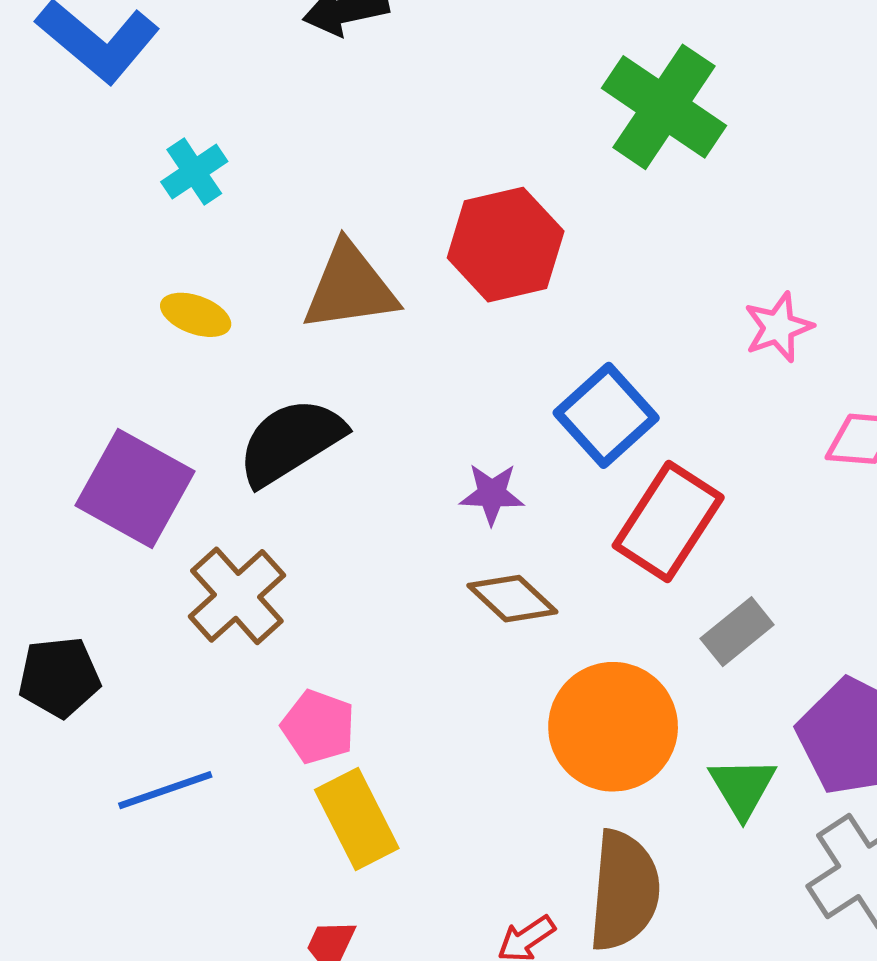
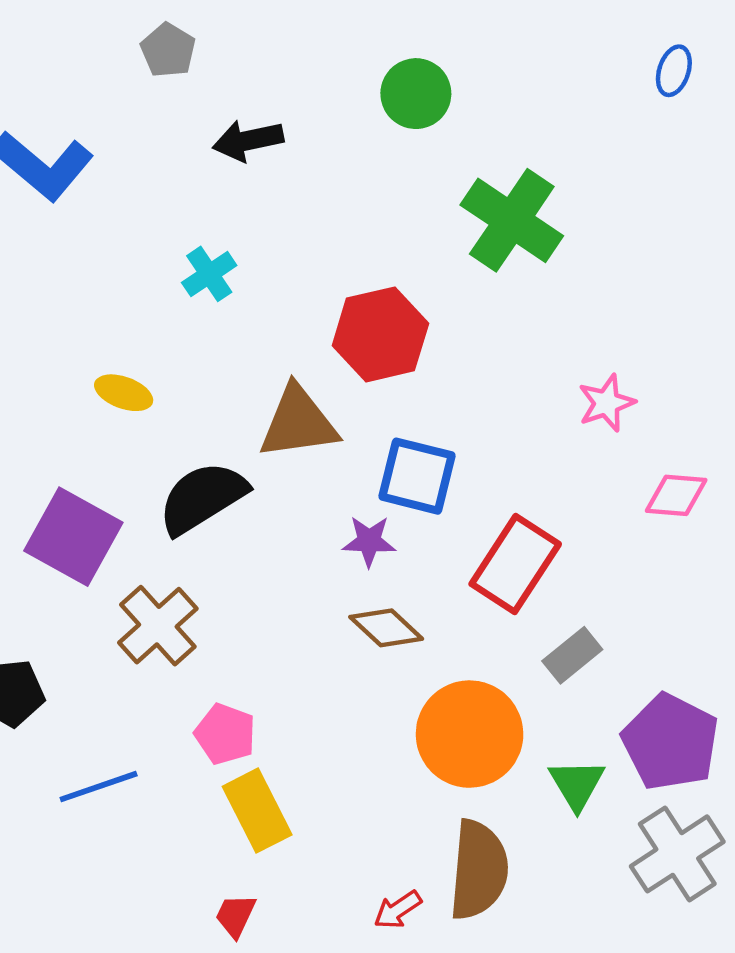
cyan cross: (194, 172) -> (209, 274), moved
brown triangle: (350, 287) -> (298, 422), moved
blue square: (606, 415) -> (417, 476), moved, turned -34

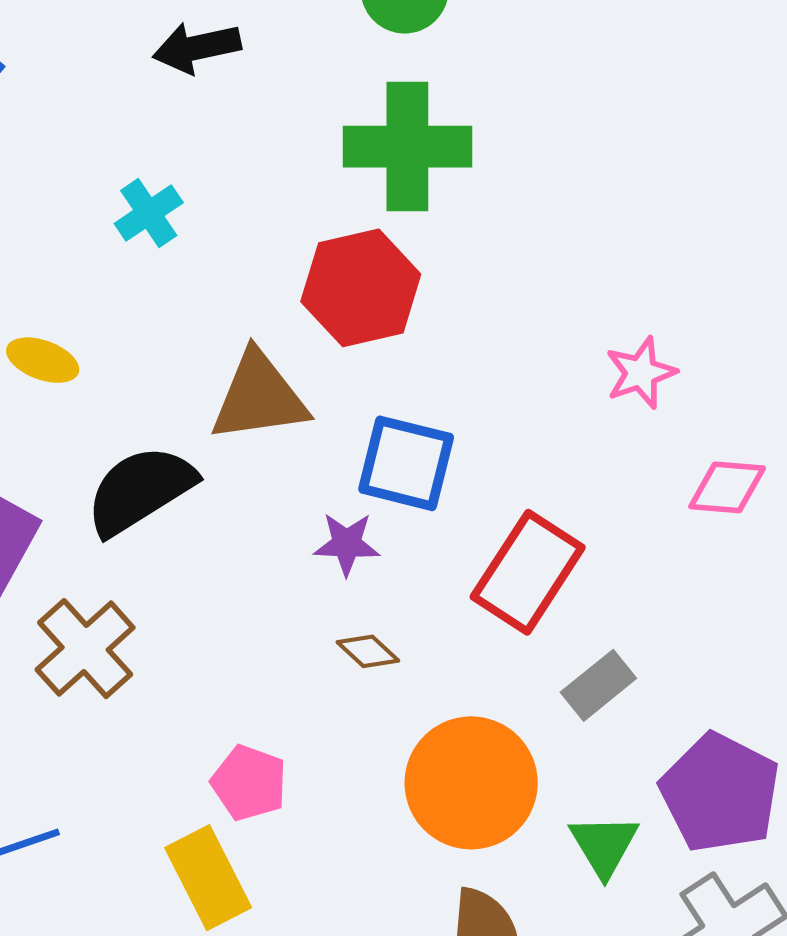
green cross: (512, 220) -> (407, 147), moved, turned -34
brown diamond: (386, 628) -> (368, 651), size x0.7
pink pentagon: (225, 734) -> (249, 783), moved

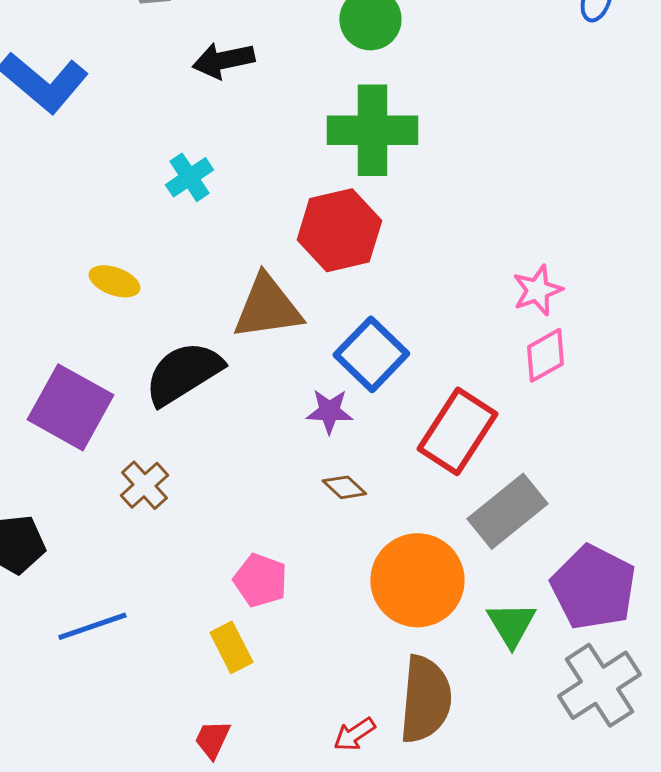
blue square: (406, 463) -> (371, 354), turned 30
pink diamond: (727, 487) -> (545, 355), moved, turned -34
brown cross: (85, 649) -> (144, 485), size x0.7
gray rectangle: (598, 685) -> (507, 511), size x1.5
yellow rectangle: (208, 878) -> (231, 647), size x0.7

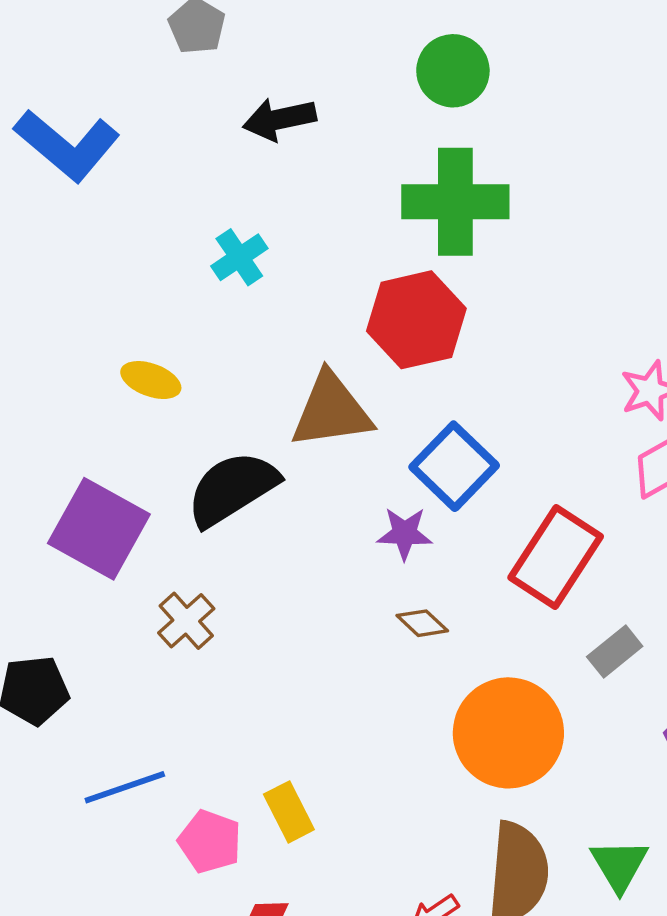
gray rectangle: (507, 511) -> (615, 651), size x0.6
pink pentagon: (260, 580) -> (210, 842), moved
green triangle: (511, 624) -> (619, 865), moved

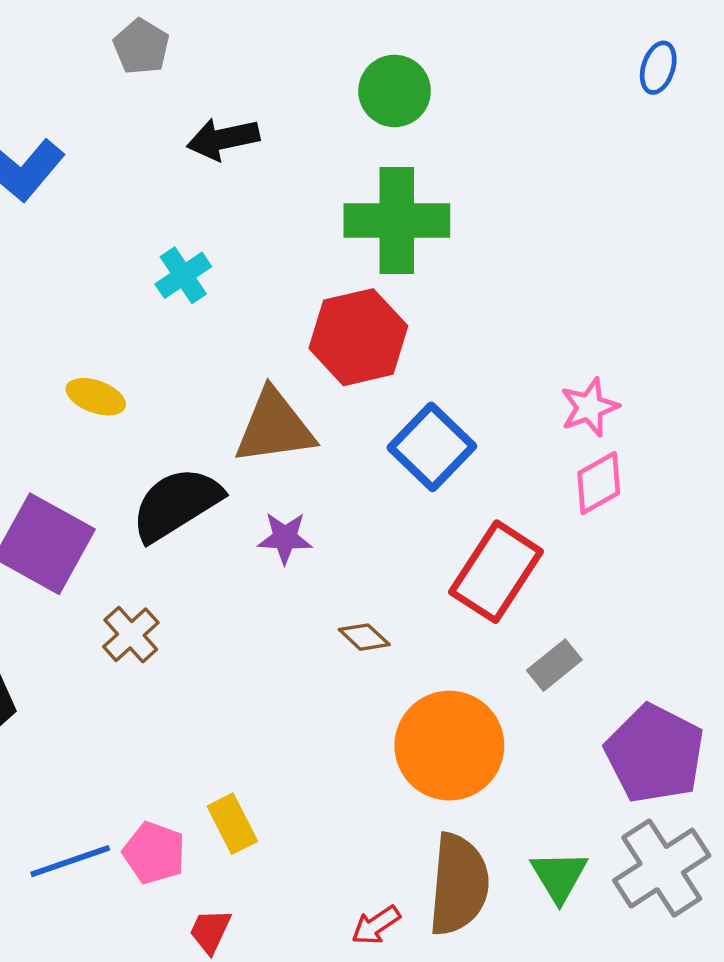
blue square: (454, 466) -> (432, 447), moved
purple star: (405, 533) -> (285, 538), moved
blue line: (125, 787) -> (70, 861), moved

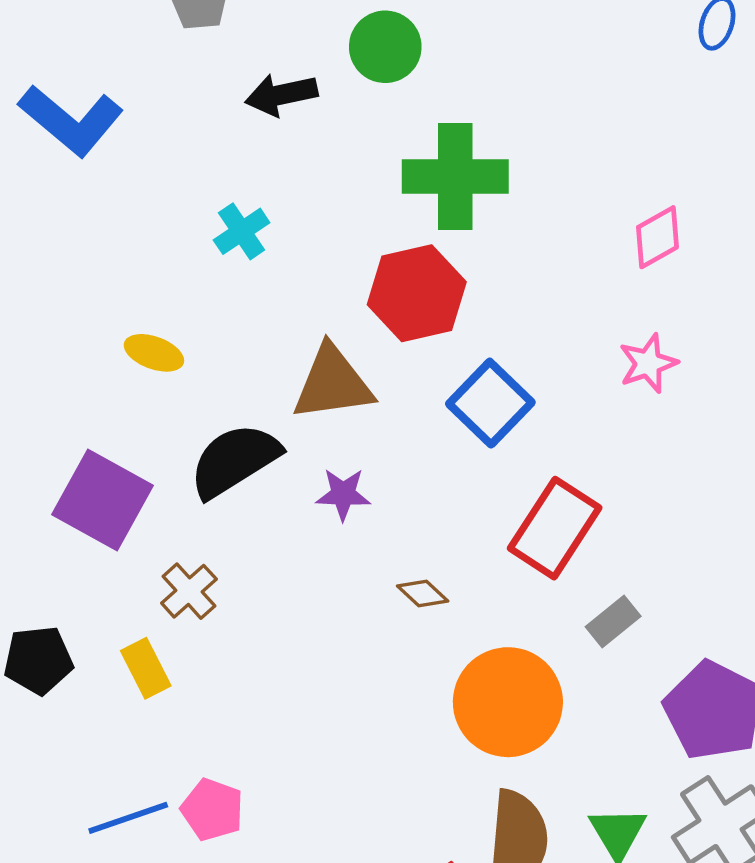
green circle: (395, 91) -> (385, 47), moved
pink diamond: (599, 483) -> (657, 237), moved
yellow rectangle: (232, 824) -> (146, 668), moved

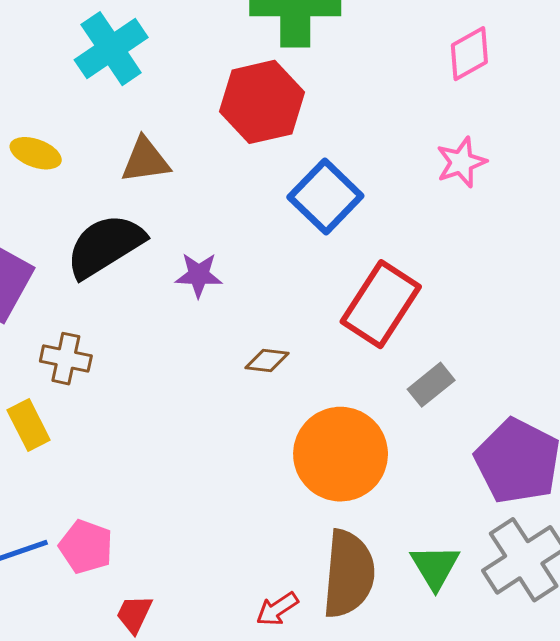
cyan cross: (242, 231) -> (111, 49), size x1.5
brown triangle: (333, 383) -> (145, 160), moved, size x0.7
brown cross: (189, 591) -> (66, 359), turned -36
brown diamond: (423, 594) -> (267, 361), turned -36

